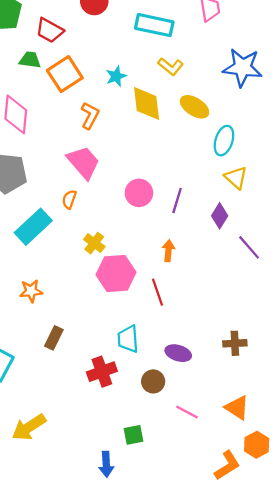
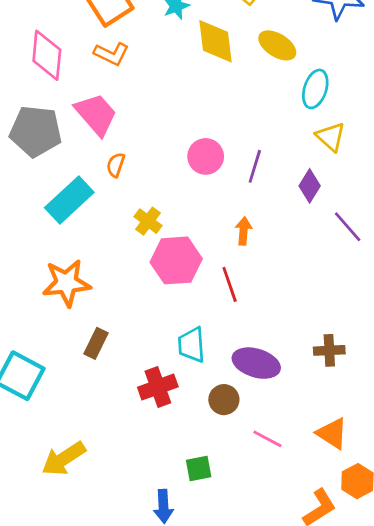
orange L-shape: (90, 115) -> (111, 54), moved, turned 88
pink trapezoid: (83, 162) -> (96, 114), moved
orange star: (31, 291) -> (66, 283), size x1.6
purple ellipse: (178, 353) -> (256, 363), size x1.4

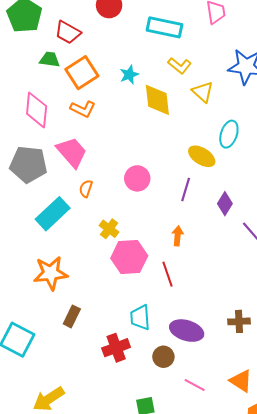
yellow ellipse: (277, 45) -> (202, 156), moved
yellow triangle: (331, 137) -> (203, 92), moved
pink circle: (206, 156) -> (137, 178), moved

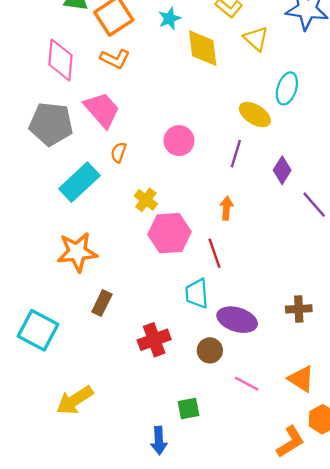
cyan trapezoid: (140, 317) -> (197, 294), moved

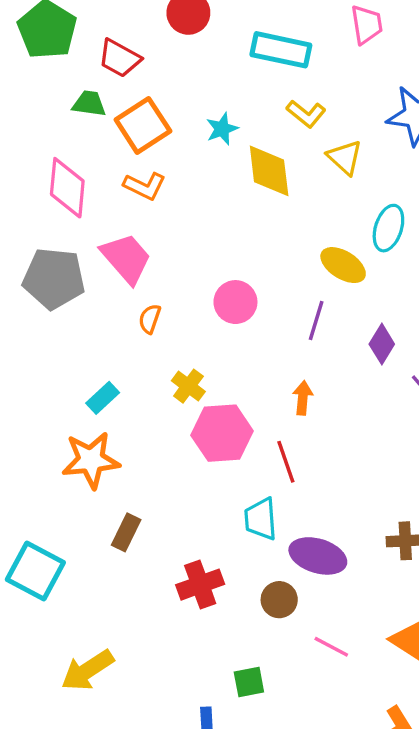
cyan rectangle: (79, 182) -> (103, 398), moved, size x0.6

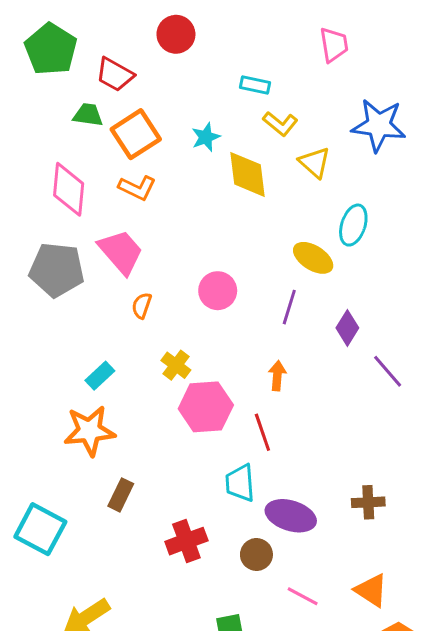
cyan rectangle: (281, 50) -> (255, 85), moved, size x0.6

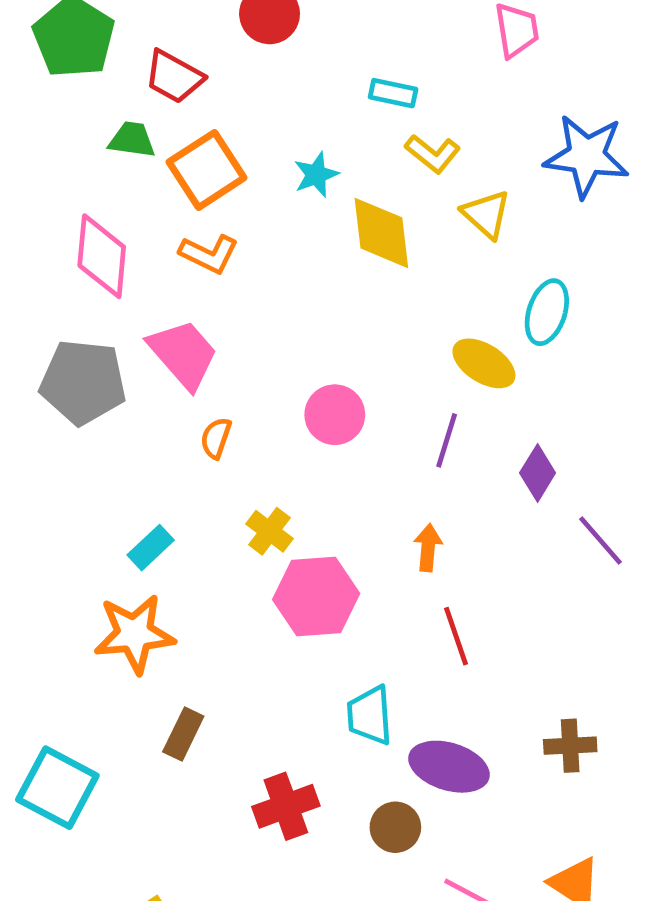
red line: (262, 432) -> (456, 636), moved

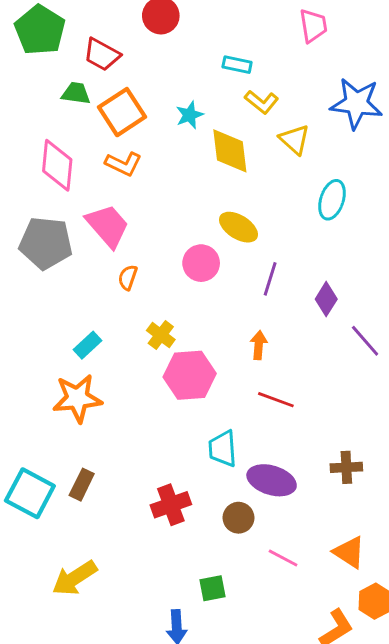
yellow ellipse: (484, 363) -> (238, 227), moved
red line: (456, 636) -> (276, 400), turned -51
brown rectangle: (183, 734) -> (82, 485), moved

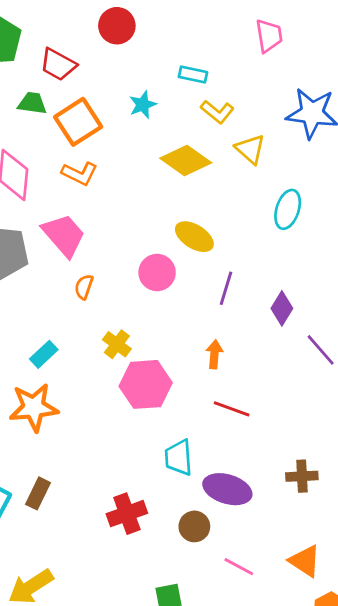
cyan star: (190, 115) -> (143, 105), moved
yellow diamond: (230, 151) -> (186, 161), turned -48

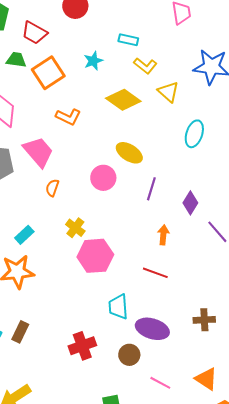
orange L-shape: (80, 173) -> (68, 117), moved
orange arrow: (214, 354) -> (163, 235), moved

